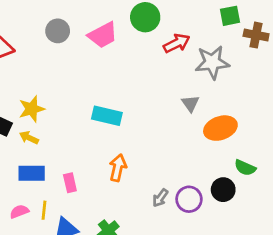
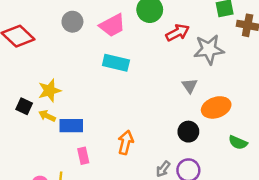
cyan rectangle: (107, 116) -> (116, 63), moved
blue rectangle: (32, 173) -> (71, 126), moved
black circle: (223, 190) -> (188, 132), moved

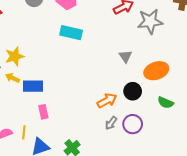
gray triangle: (190, 86) -> (125, 56), moved
orange arrow: (126, 142) -> (107, 100), moved, turned 48
green semicircle: (238, 142) -> (166, 103), moved

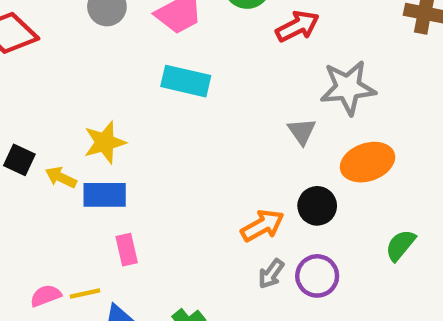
gray star: (150, 21) -> (348, 88), moved
yellow star: (15, 56) -> (105, 142), moved
green semicircle: (166, 103) -> (400, 245), moved, turned 105
yellow line: (24, 132) -> (85, 293), turned 72

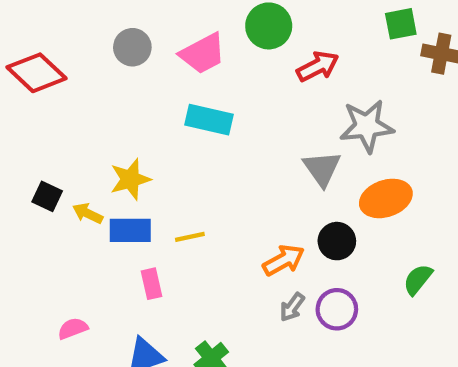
gray triangle: (302, 131) -> (322, 169), size x1.4
yellow line: (85, 293) -> (190, 237), moved

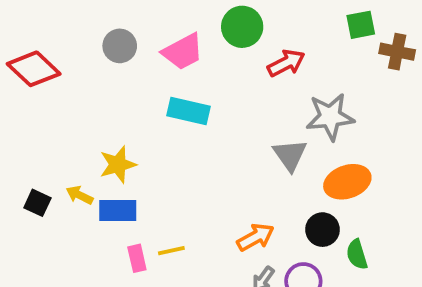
black square: (47, 196) -> (37, 203), moved
yellow line: (190, 237) -> (171, 251), moved
black circle: (337, 241) -> (322, 230), moved
green semicircle: (418, 279) -> (357, 254), moved, turned -56

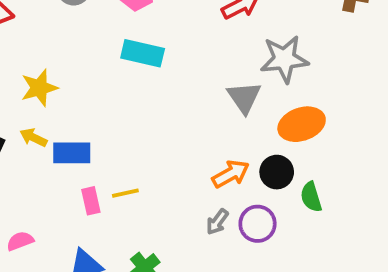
yellow star: (118, 165) -> (39, 88), moved
orange arrow: (256, 237) -> (231, 174), moved

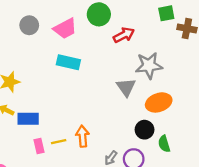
orange arrow: (231, 174) -> (83, 136), moved, turned -66

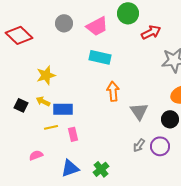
gray triangle: (126, 87) -> (139, 111), moved
orange arrow: (83, 136) -> (113, 91), moved
yellow line: (59, 142) -> (51, 127), moved

